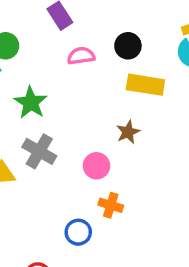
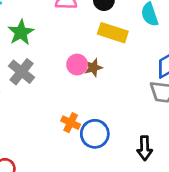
pink circle: (97, 166) -> (77, 65), moved
blue circle: (78, 232) -> (95, 134), moved, size x1.4

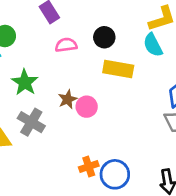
brown star: (93, 68) -> (67, 99), moved
orange cross: (71, 123) -> (89, 167), turned -36

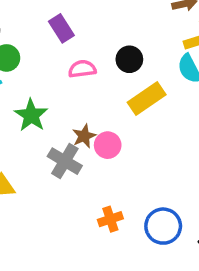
yellow rectangle: (118, 69) -> (147, 99), turned -44
gray cross: (31, 122) -> (65, 161), moved
blue circle: (115, 174) -> (163, 226), moved

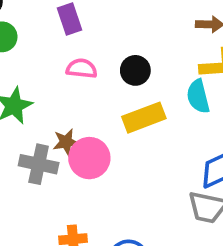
pink circle: (108, 145) -> (89, 158), size x1.4
gray cross: (65, 161) -> (39, 164), turned -32

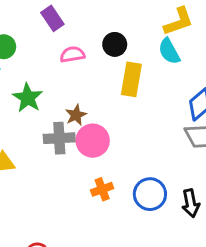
yellow rectangle: (144, 118) -> (131, 79), turned -44
pink circle: (89, 158) -> (93, 141), moved

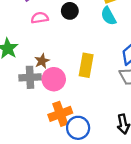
yellow rectangle: (131, 79) -> (86, 65), moved
orange cross: (102, 189) -> (60, 114), size x1.5
blue circle: (150, 194) -> (78, 128), moved

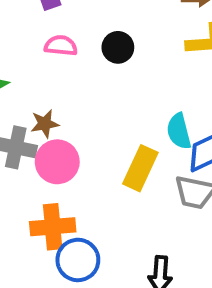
cyan semicircle: (109, 16) -> (179, 131), moved
yellow rectangle: (86, 65) -> (140, 168), moved

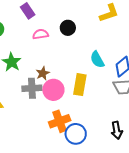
cyan semicircle: (179, 131) -> (97, 60), moved
yellow rectangle: (140, 168) -> (80, 85), moved

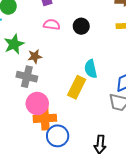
cyan semicircle: (97, 60) -> (91, 69), moved
brown star: (43, 73) -> (35, 56), moved
pink circle: (53, 90) -> (37, 104), moved

